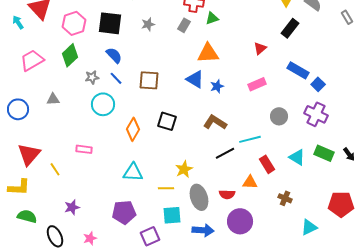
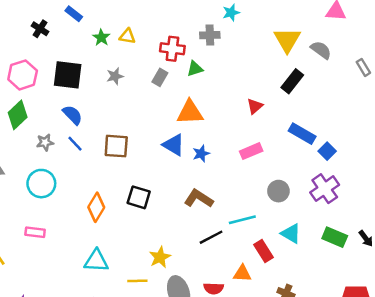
cyan circle: (103, 104) -> (41, 184), moved
purple cross: (316, 114) -> (325, 189), turned 30
cyan triangle: (297, 157) -> (291, 233), moved

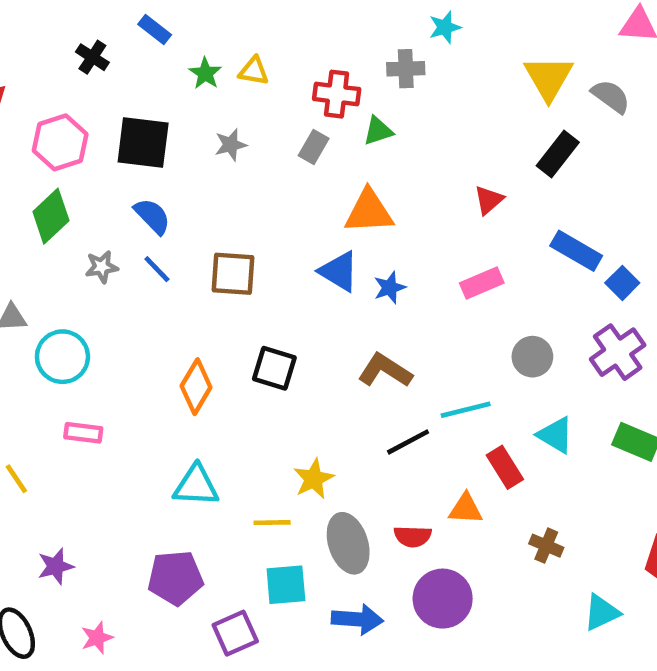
cyan circle: (41, 184) -> (62, 357), moved

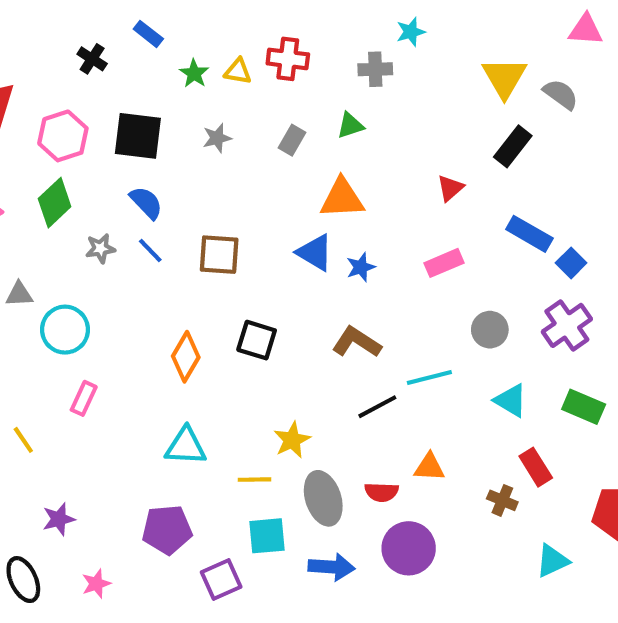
red cross: (337, 94) -> (288, 59), moved
pink rectangle: (83, 433) -> (84, 398), turned -72
red rectangle: (505, 467) -> (536, 467), moved

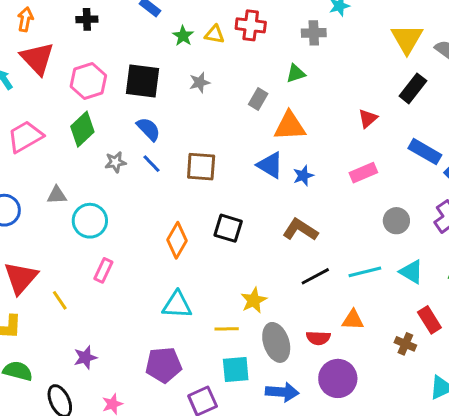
black cross: (92, 59) -> (87, 19), moved, turned -35
gray rectangle: (292, 140) -> (258, 99), moved
cyan line: (429, 378) -> (365, 272), moved

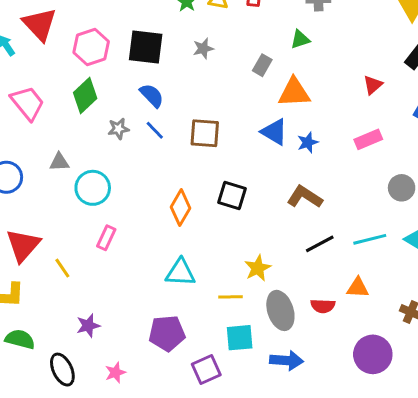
pink trapezoid: (25, 137) -> (28, 103), turned 81
purple circle: (338, 378) -> (373, 354), moved

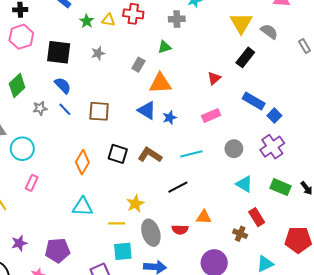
pink hexagon: (91, 47) -> (21, 37), moved
brown L-shape: (305, 197) -> (150, 155), moved
cyan line: (370, 239) -> (191, 154), moved
purple pentagon: (167, 333) -> (58, 250), moved

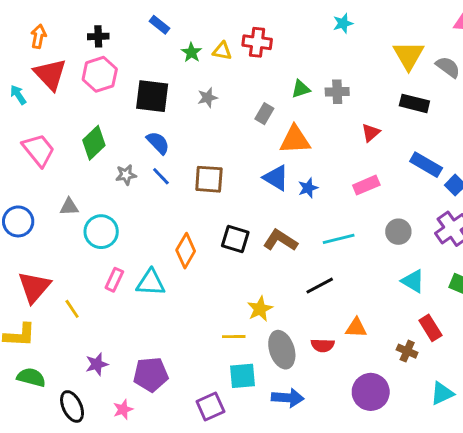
gray cross: (177, 19) -> (337, 92), moved
black rectangle: (245, 57) -> (414, 103), turned 66
cyan triangle: (82, 207) -> (151, 283), moved

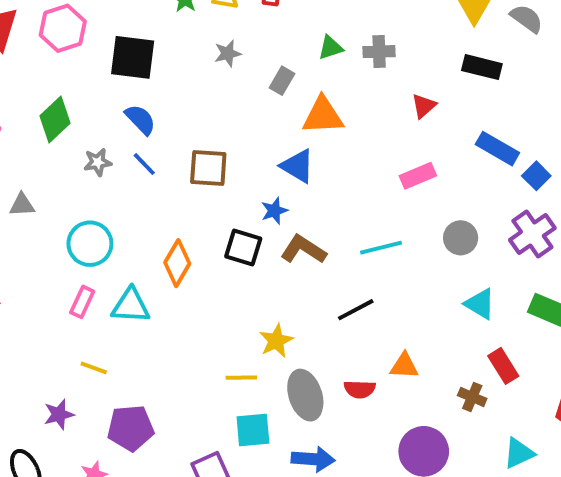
gray star: (208, 98) -> (228, 54), moved
blue star: (308, 188) -> (274, 211), moved
cyan circle: (101, 232) -> (90, 244), moved
yellow line: (72, 309) -> (94, 368), moved, turned -36

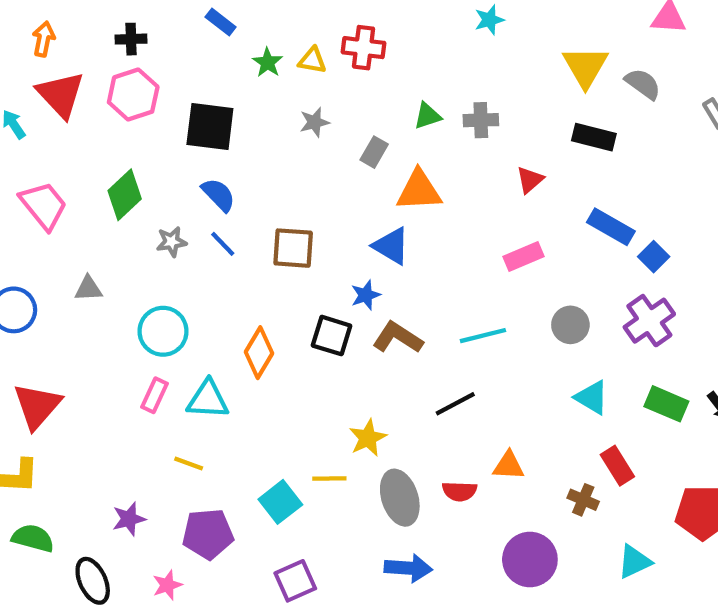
yellow line: (94, 368) -> (189, 464), moved
cyan square: (253, 430) -> (280, 502), moved, turned -33

